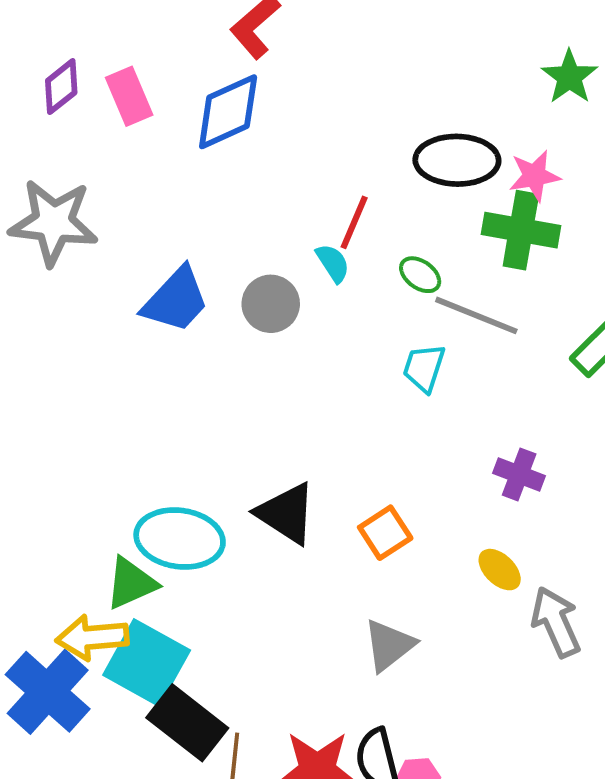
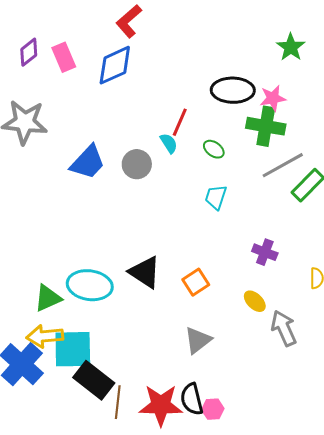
gray line: (476, 315) -> (283, 165), moved, turned -51
green triangle: (131, 583) -> (48, 298), moved
cyan square: (147, 663) -> (73, 349), turned -30

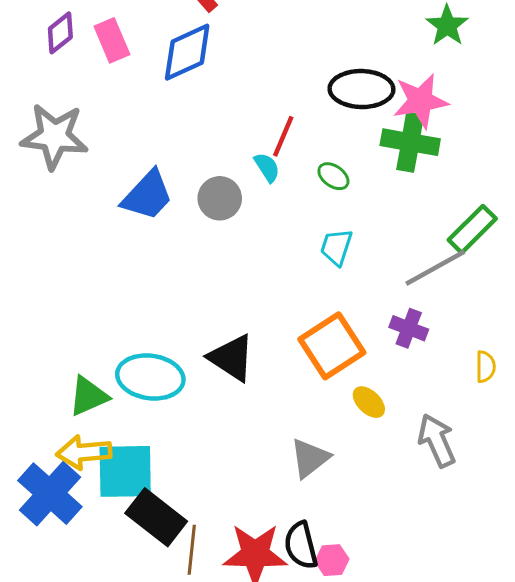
pink star: (273, 98) -> (421, 101), size x1.4
gray line: (283, 165) -> (435, 268), moved
orange square: (196, 282) -> (332, 346), moved, size x1.6
yellow ellipse: (255, 301) -> (369, 402), moved

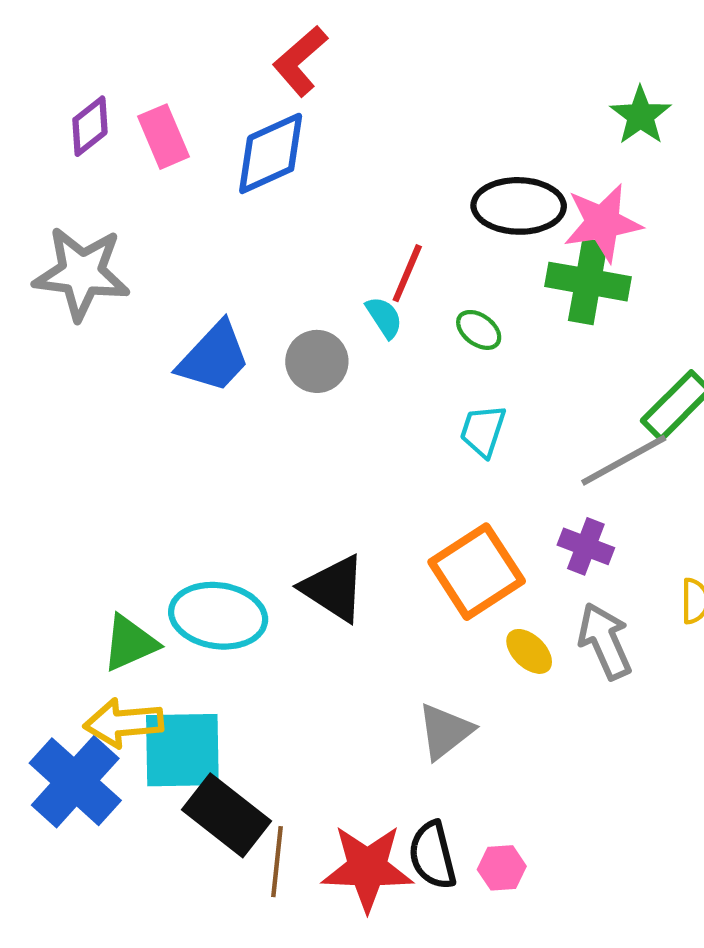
gray arrow: (437, 440) -> (605, 641), moved
pink hexagon: (332, 560) -> (502, 868), moved

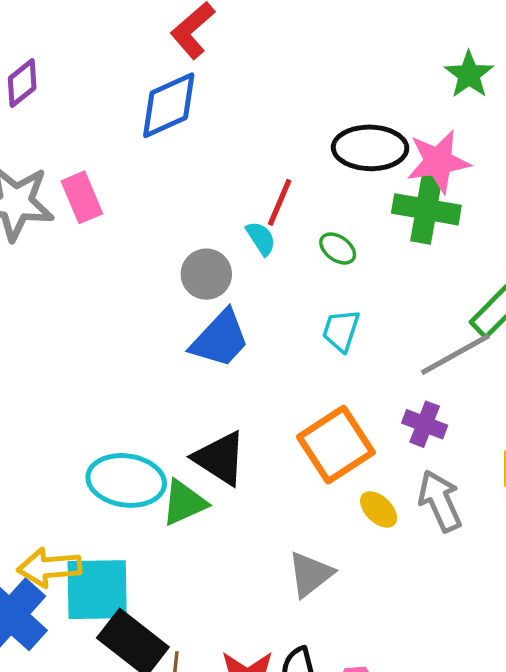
pink rectangle: (163, 137) -> (82, 197), moved
blue trapezoid: (214, 357) -> (220, 339), moved
green triangle: (130, 643) -> (184, 503), moved

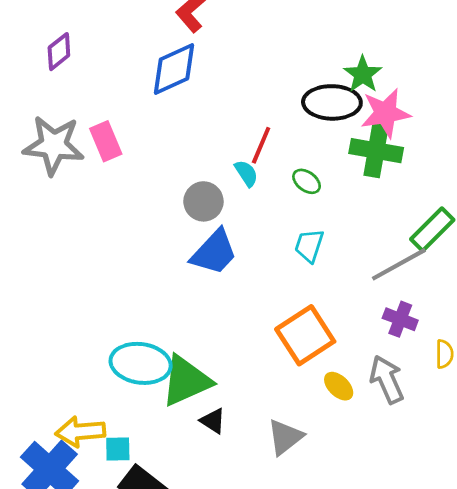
green star: (469, 75) -> (363, 74), moved
purple cross: (425, 424) -> (400, 319), moved
black triangle: (220, 458) -> (213, 421), moved, size x0.6
green triangle: (184, 503) -> (186, 381), size x1.4
cyan square: (97, 590) -> (118, 449), size x0.5

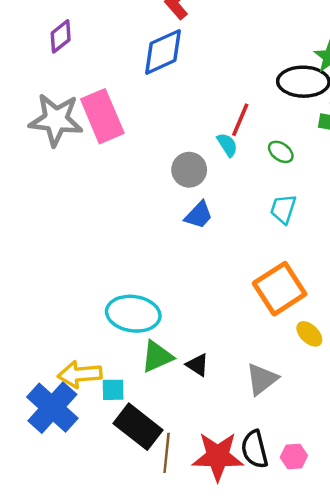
pink rectangle: (106, 141) -> (102, 116), size x1.5
blue trapezoid: (214, 252) -> (199, 215), size x0.7
green triangle: (186, 381) -> (157, 357), moved, size x0.7

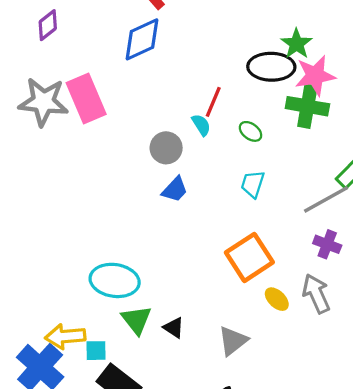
green triangle: (157, 357) -> (137, 320), turned -44

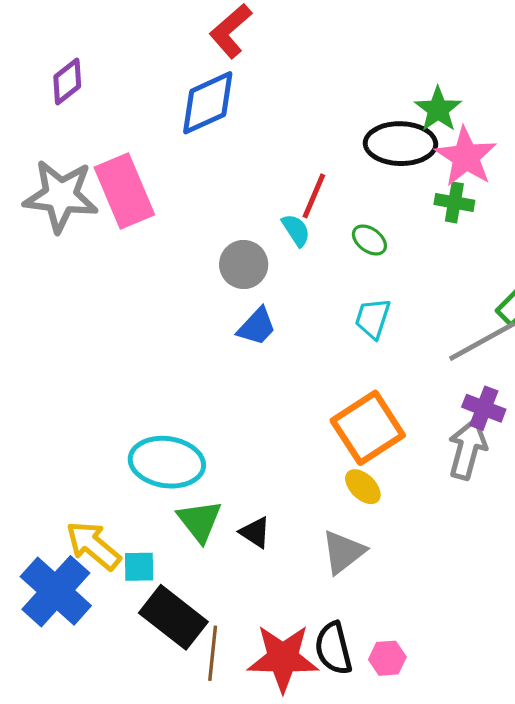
pink star: (315, 76) -> (466, 157), turned -30
green cross: (307, 106) -> (454, 202), size x0.6
gray arrow: (316, 294) -> (467, 449), moved, turned 39
yellow ellipse: (277, 299) -> (363, 487), moved
yellow arrow: (65, 336) -> (93, 545), turned 45

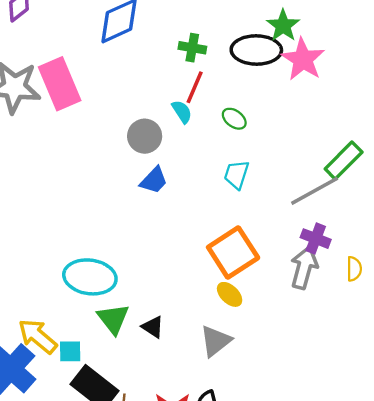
green cross: (454, 202) -> (192, 48), moved

